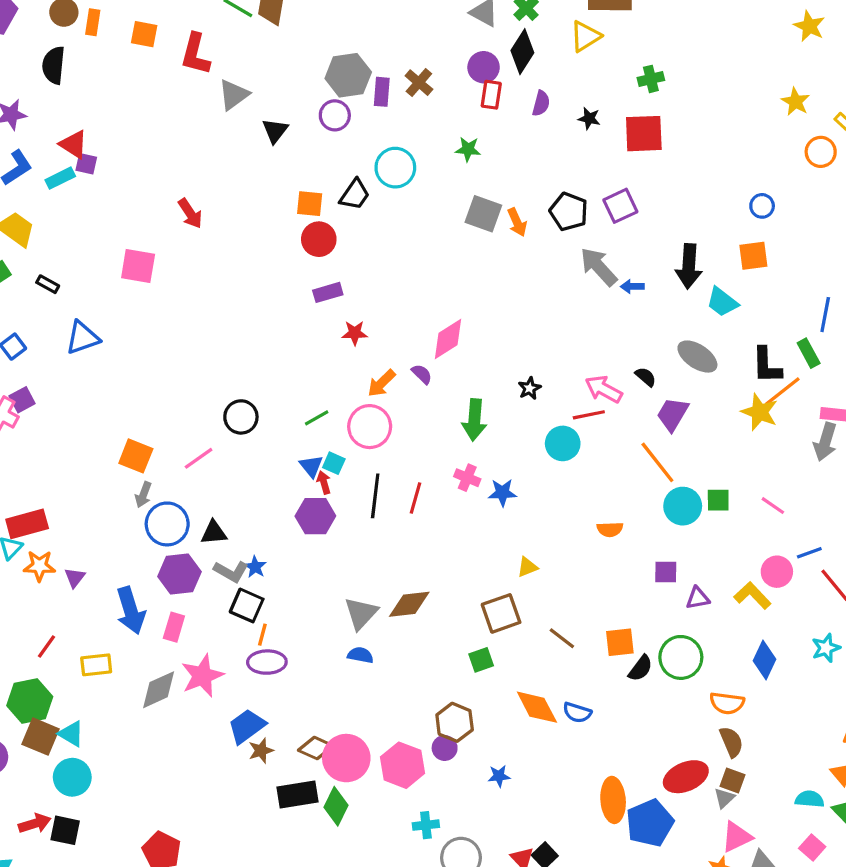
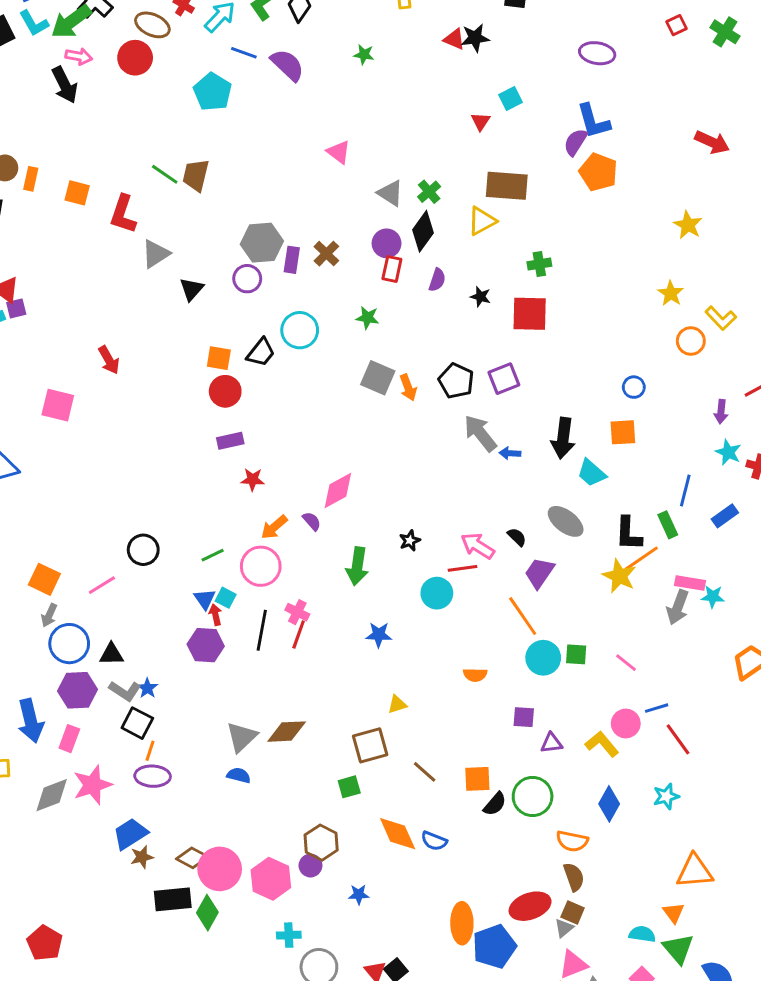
purple square: (86, 164) -> (16, 308), turned -30
pink cross: (467, 478) -> (297, 612), moved

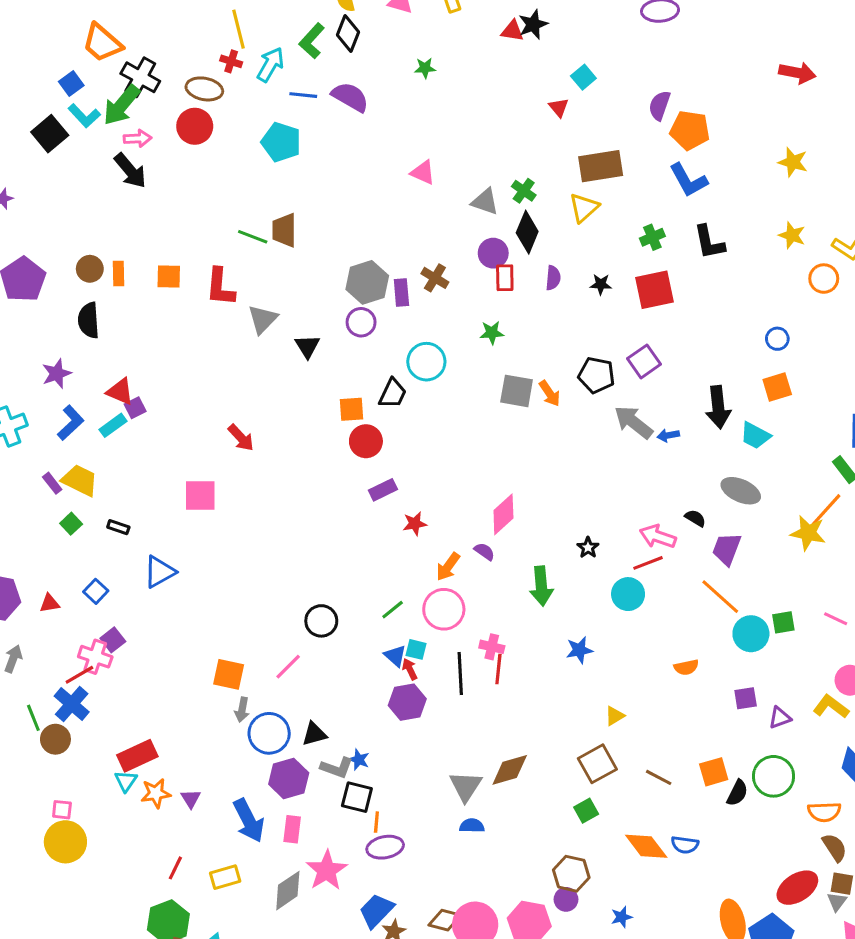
blue L-shape: (593, 121) -> (688, 180), moved
black L-shape: (628, 534) -> (709, 242), moved

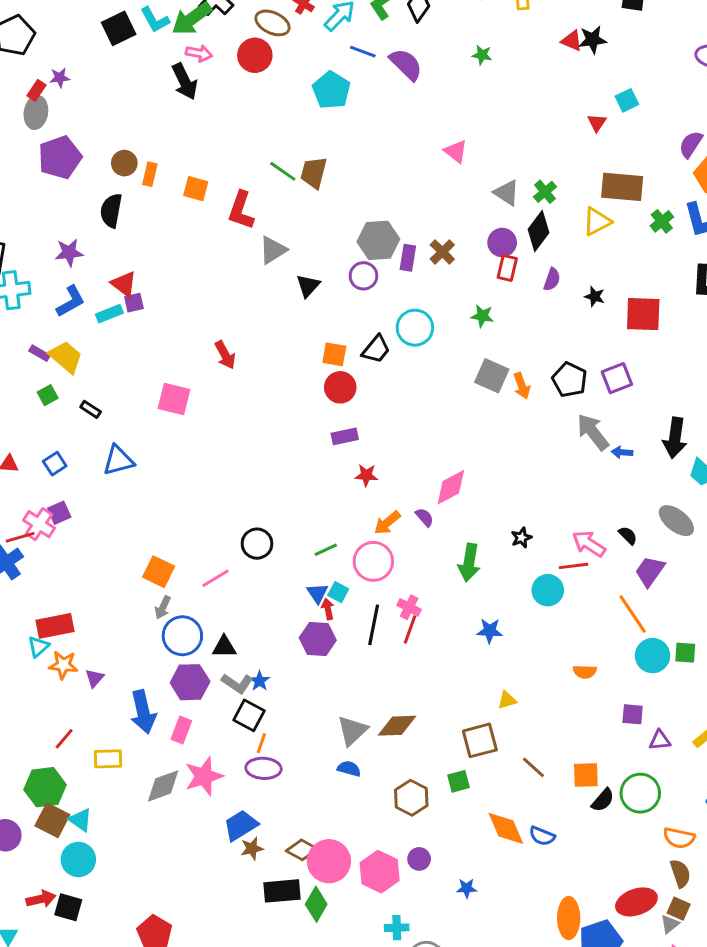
green cross: (652, 237) -> (662, 221), moved, turned -30
purple rectangle: (52, 483) -> (40, 353), turned -36
brown hexagon: (571, 874) -> (411, 798), moved

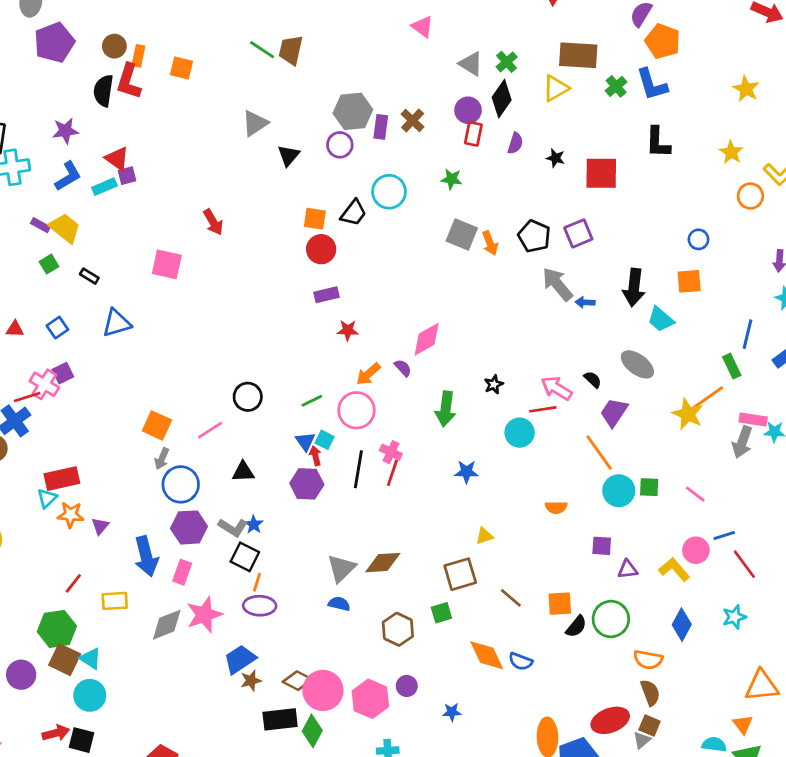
red L-shape: (241, 210) -> (129, 81), moved
black triangle: (224, 647) -> (243, 472), moved

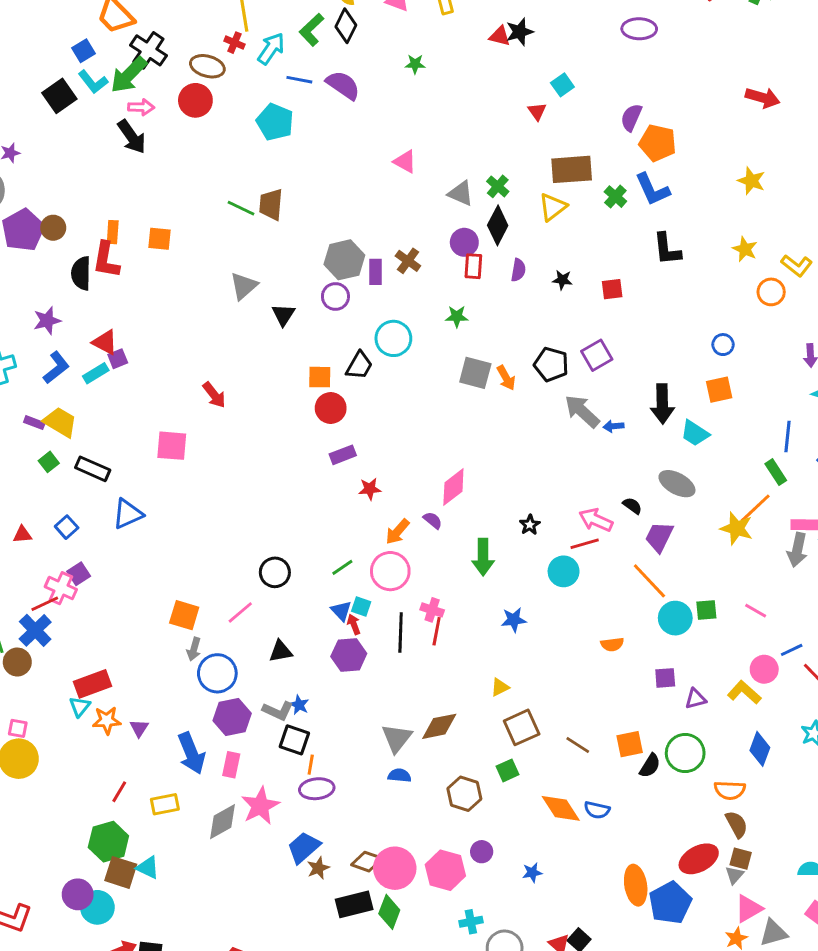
brown circle: (114, 46) -> (53, 228), moved
red square: (601, 173) -> (612, 289), size x0.6
black rectangle: (89, 276) -> (93, 469), size x1.6
yellow triangle: (484, 536) -> (500, 687), moved
cyan circle: (90, 695) -> (97, 907), moved

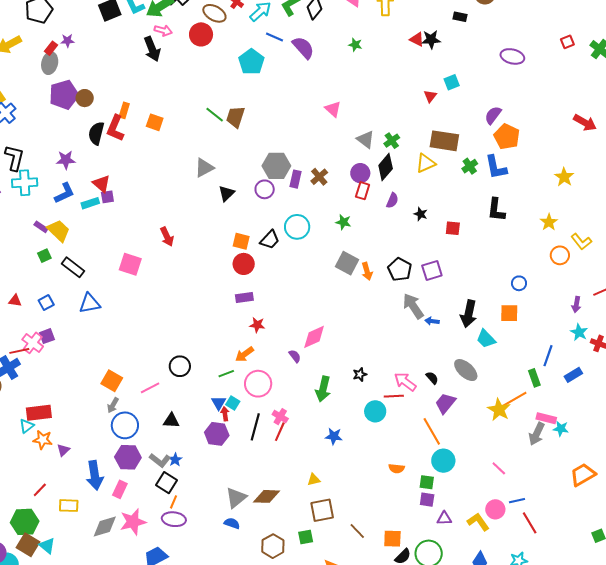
orange arrow: (397, 532) -> (245, 354), moved
green square: (706, 610) -> (427, 482), moved

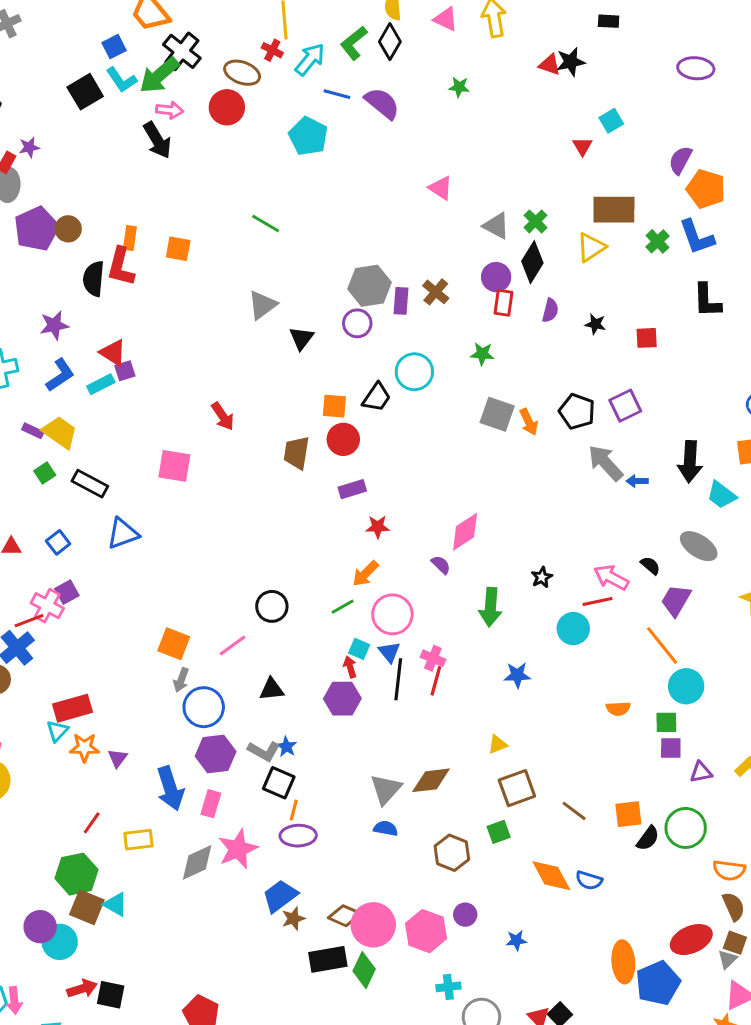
brown trapezoid: (236, 117) -> (297, 453), moved
blue triangle: (219, 403) -> (389, 652), moved

